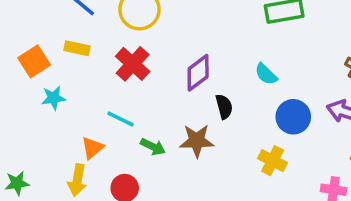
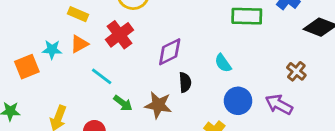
orange square: (34, 61) -> (27, 67), moved
orange triangle: (92, 148) -> (79, 44), moved

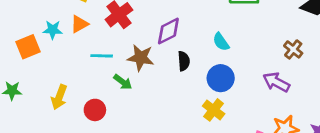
cyan line: (102, 76) -> (102, 56), turned -35
blue circle: (238, 101) -> (221, 78), moved
brown star: (158, 105) -> (141, 58), moved

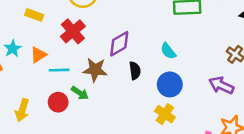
orange triangle: (79, 24) -> (38, 55), moved
cyan star: (53, 30) -> (13, 49), turned -30
red circle: (95, 110) -> (58, 102), moved

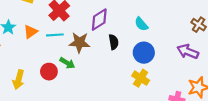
cyan line: (59, 70) -> (55, 35), moved

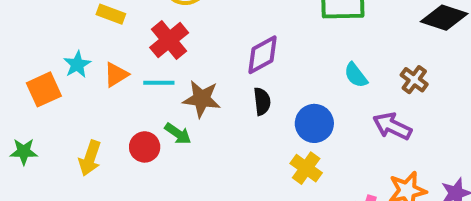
purple diamond: (99, 20) -> (262, 55), moved
cyan semicircle: (141, 24) -> (356, 75), moved

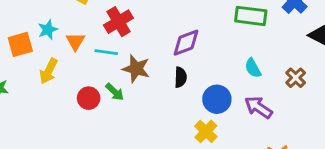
orange triangle: (116, 75) -> (75, 41), turned -36
purple arrow: (392, 126) -> (258, 107), moved
yellow arrow: (90, 158) -> (49, 71), moved

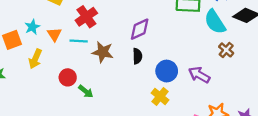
cyan semicircle: (253, 68) -> (215, 22), moved, size x1.6
green arrow: (115, 92) -> (86, 91), moved

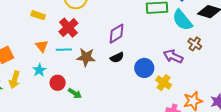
cyan star: (32, 27) -> (39, 70), moved
black semicircle: (137, 56) -> (117, 58), turned 72
yellow arrow: (35, 59) -> (14, 80), moved
purple arrow: (199, 75) -> (173, 56), moved
yellow cross: (160, 96) -> (164, 83), moved

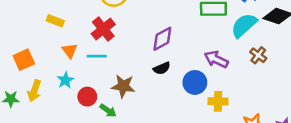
yellow rectangle: (38, 15) -> (55, 21), moved
cyan semicircle: (182, 20) -> (244, 25), turned 85
purple arrow: (173, 56) -> (216, 59), moved
brown star: (86, 57) -> (123, 86), moved
yellow cross: (164, 83) -> (218, 101), turned -35

